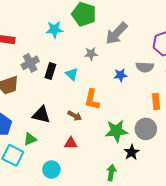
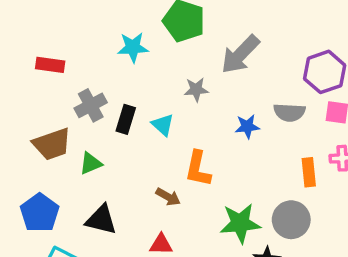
black triangle: (41, 115) -> (101, 220), moved
green triangle: (30, 139) -> (91, 163), moved

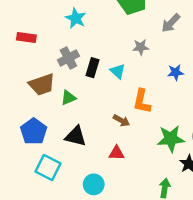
cyan star: (133, 47) -> (76, 18), moved, turned 30
gray arrow: (240, 54) -> (171, 23), size x0.7
red rectangle: (50, 65) -> (26, 38), moved

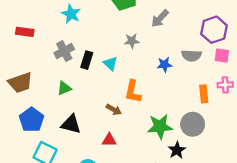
brown trapezoid: (42, 84) -> (20, 83), moved

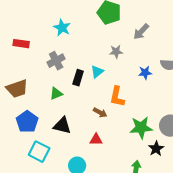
black rectangle: (87, 60) -> (78, 78), moved
cyan triangle: (110, 63) -> (97, 72), turned 40

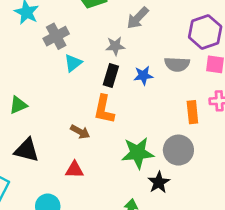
gray star: (116, 52) -> (115, 46), moved
gray cross: (56, 61) -> (56, 36), moved
cyan triangle: (97, 72) -> (73, 63), moved
black rectangle: (78, 78) -> (111, 76), moved

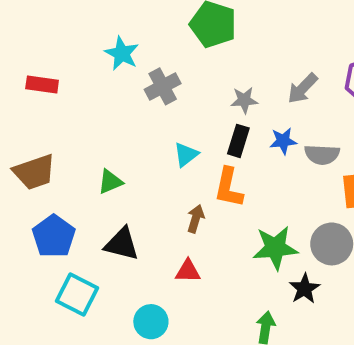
gray arrow: (138, 18) -> (303, 88), moved
cyan triangle: (73, 63) -> (186, 155), moved
gray semicircle: (177, 64) -> (322, 155), moved
brown arrow: (80, 132) -> (196, 219), turned -102

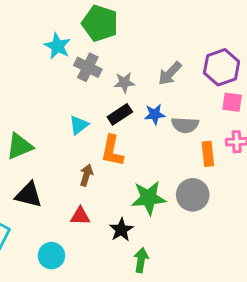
cyan star: (122, 53) -> (58, 46), moved
gray cross: (163, 86) -> (88, 67), moved, turned -36
black rectangle: (238, 141) -> (120, 114), turned 40
green triangle: (110, 182) -> (20, 146), size x1.4
black star: (304, 289) -> (121, 230), moved

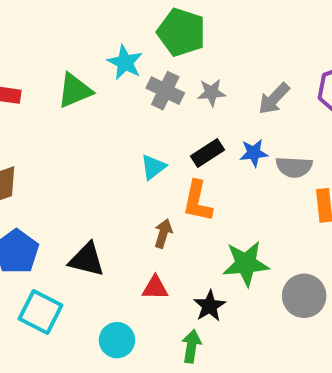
gray star: (124, 82) -> (212, 93), moved
green triangle: (20, 146) -> (75, 91), moved
gray circle: (193, 195) -> (304, 296), moved
green arrow: (141, 260) -> (191, 346), moved

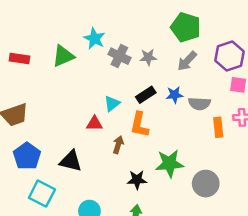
green pentagon: (181, 32) -> (186, 27), moved
red triangle: (155, 288) -> (94, 124), moved
black star: (210, 306) -> (137, 180), moved, turned 30

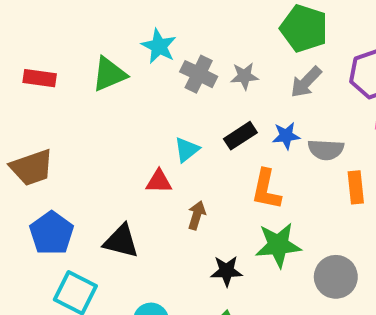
orange L-shape: (139, 125) -> (266, 189), moved

